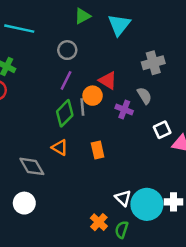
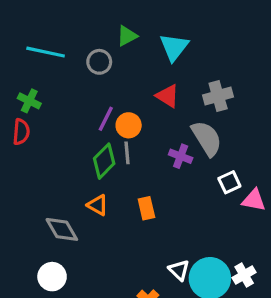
gray circle: (67, 50) -> (99, 62), moved
red triangle: (108, 80) -> (168, 96), moved
orange circle: (93, 96) -> (129, 125), moved
gray semicircle: (144, 96) -> (207, 138), size x1.6
white cross: (173, 202) -> (244, 275), turned -30

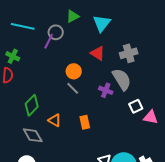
purple line: (106, 119) -> (49, 41), moved
gray line: (127, 153) -> (73, 88), turned -40
green diamond: (104, 161) -> (32, 105), moved

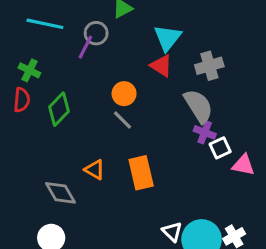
cyan triangle: (102, 23) -> (167, 38), moved
purple cross: (106, 90) -> (205, 132), moved
green diamond: (32, 105) -> (59, 109), moved
orange rectangle: (85, 122) -> (141, 173), size x1.5

